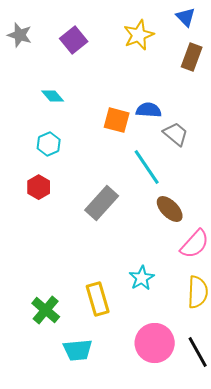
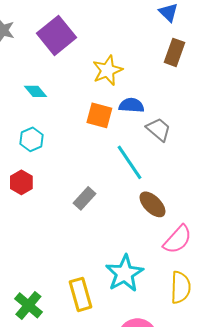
yellow star: (139, 35) -> (107, 70), moved
purple square: (74, 40) -> (56, 35), size x1.4
gray rectangle: (102, 203) -> (84, 198), size x0.7
cyan star: (142, 278) -> (124, 273), size x1.5

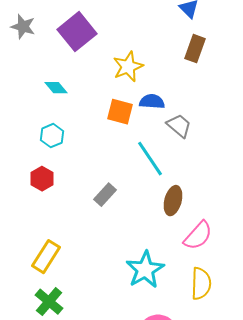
brown ellipse: (152, 204) -> (173, 201), turned 60
yellow rectangle: (80, 294) -> (46, 257), moved, turned 48

